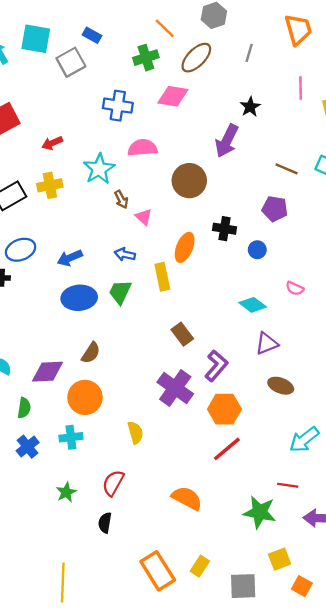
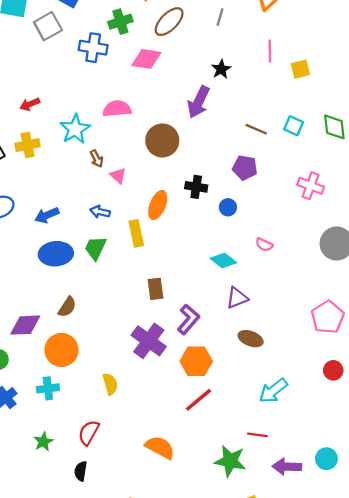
blue cross: (118, 106) -> (93, 48), moved
brown rectangle: (182, 334) -> (155, 289), turned 30

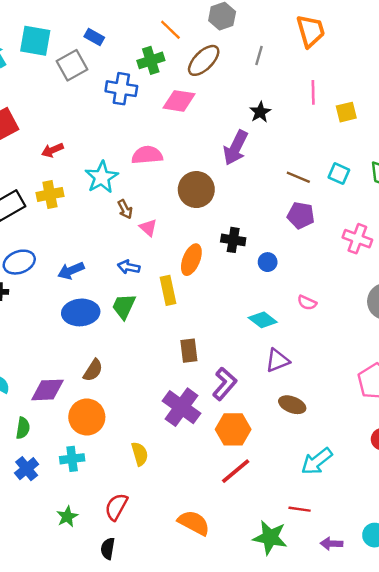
purple pentagon: (245, 168) -> (301, 215), moved
purple arrow: (287, 467) -> (332, 544), size x0.7

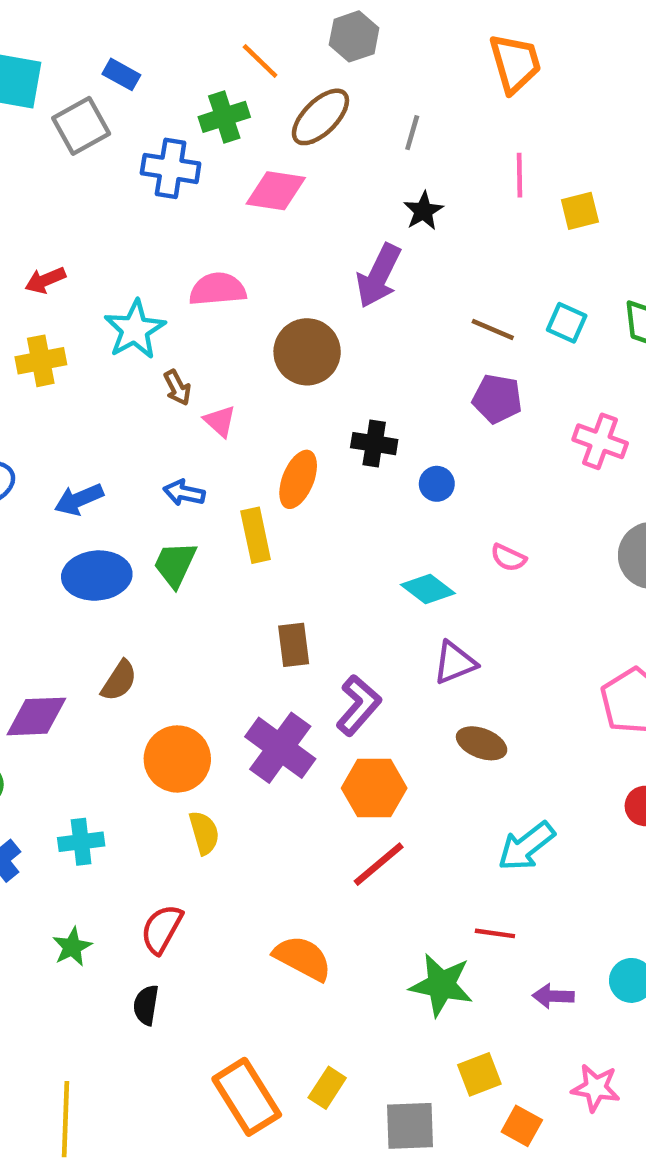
gray line: (259, 55) -> (412, 133), moved
orange circle: (87, 417) -> (177, 759), moved

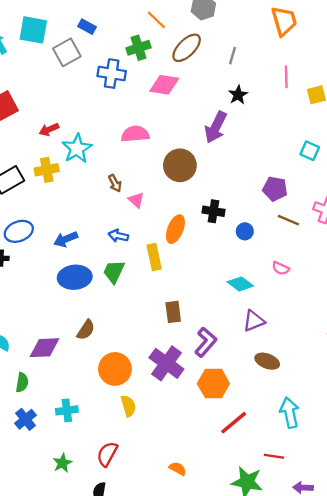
cyan star: (135, 329) -> (77, 149), moved
brown line: (493, 329) -> (288, 220), moved
cyan arrow: (526, 846) -> (290, 413), turned 116
red line: (379, 864) -> (234, 423), moved
orange semicircle: (303, 958) -> (178, 469), size x0.6

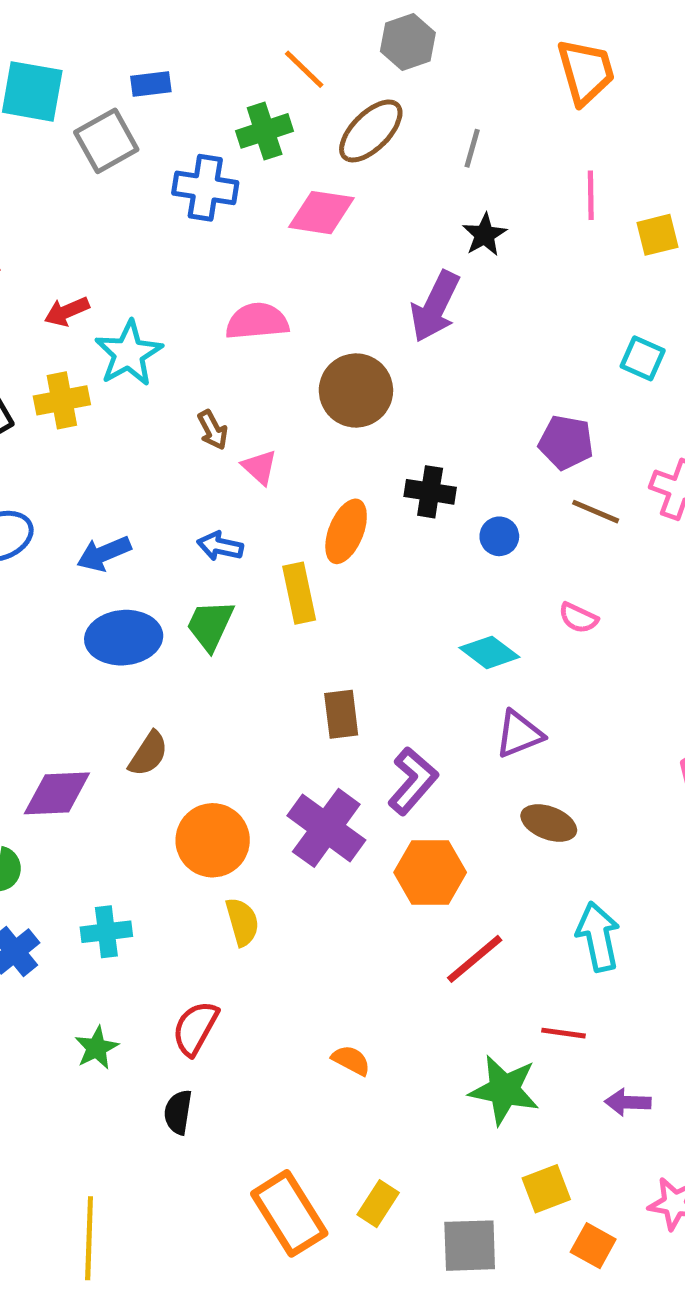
blue rectangle: (87, 27) -> (151, 84), turned -36

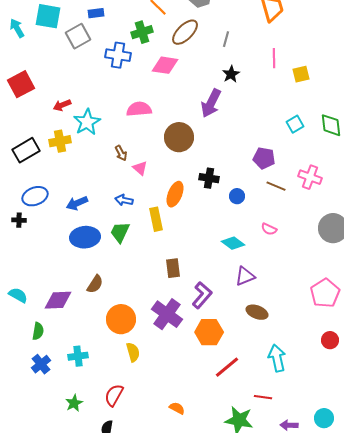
cyan square: (643, 358) -> (295, 124), turned 36

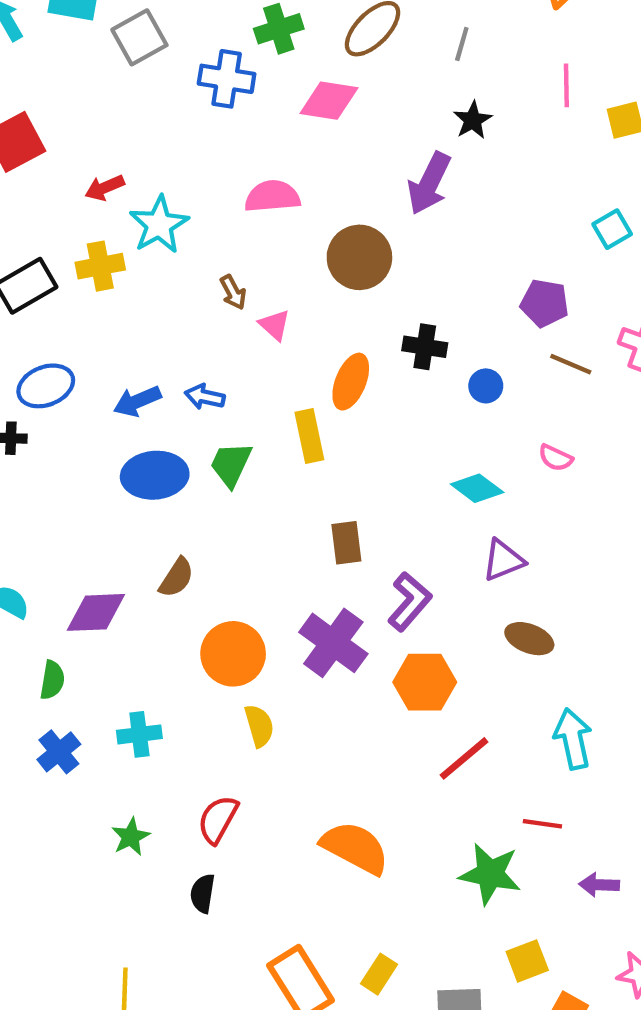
blue arrow: (124, 200) -> (205, 397), moved
orange semicircle: (177, 408) -> (355, 848), size x2.0

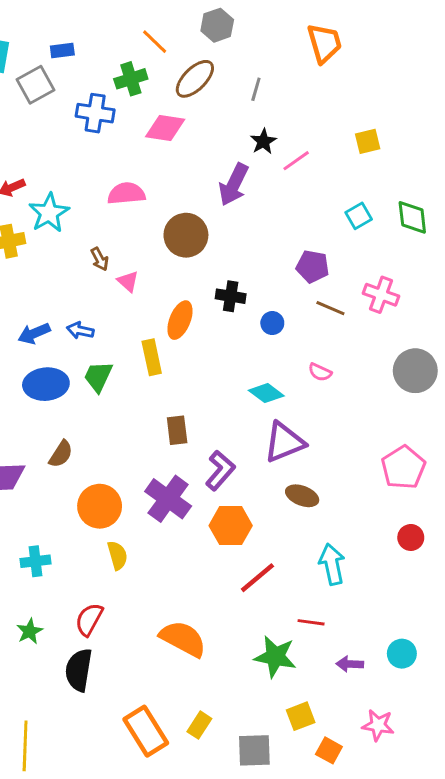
pink line: (566, 85) -> (296, 161), moved, turned 56
purple triangle: (503, 560) -> (284, 442), size x1.4
black semicircle: (203, 893) -> (79, 670), size x1.6

